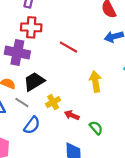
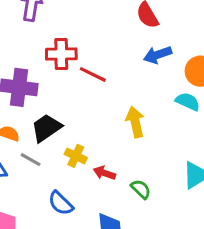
red cross: (31, 27) -> (61, 54), moved
yellow cross: (53, 102) -> (76, 156), turned -32
blue semicircle: (32, 125) -> (61, 203), moved, turned 102

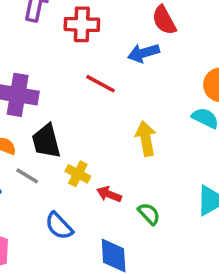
red cross: (61, 54) -> (82, 24), moved
blue arrow: (158, 55) -> (144, 53), moved
black trapezoid: (46, 128) -> (46, 141), turned -72

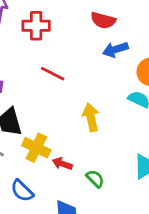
red semicircle: (164, 20) -> (103, 20), turned -45
blue arrow: (144, 53) -> (115, 50), moved
yellow cross: (78, 174) -> (36, 148), size x1.4

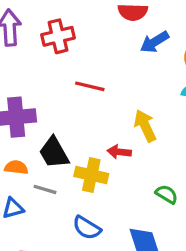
red arrow: (62, 164) -> (119, 152), moved

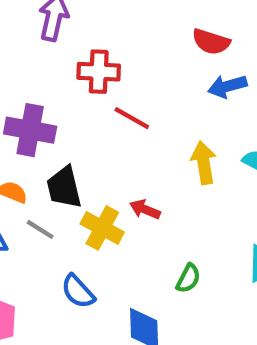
red cross: (58, 36) -> (99, 72), moved
yellow arrow: (145, 126) -> (204, 163), moved
green semicircle: (167, 194) -> (188, 278), turned 70

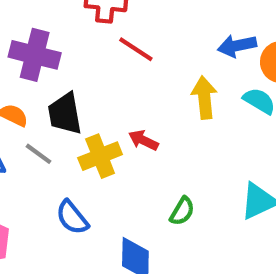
blue arrow: (227, 86) -> (237, 46), moved
yellow cross: (102, 228) -> (100, 156), turned 36

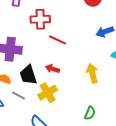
yellow arrow: (204, 98) -> (92, 73), moved
red arrow: (143, 140) -> (52, 69), moved

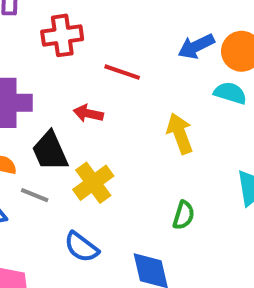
red line: (58, 40) -> (122, 72), moved
red arrow: (52, 69) -> (88, 113), moved

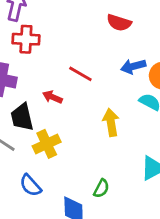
red cross: (62, 35) -> (26, 39), moved
green semicircle: (184, 215) -> (101, 188), moved

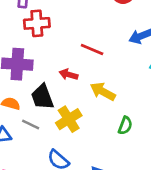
yellow arrow: (111, 122) -> (103, 91), moved, turned -45
green semicircle: (101, 188) -> (125, 126), moved

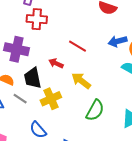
green semicircle: (125, 126) -> (95, 110), size x1.5

